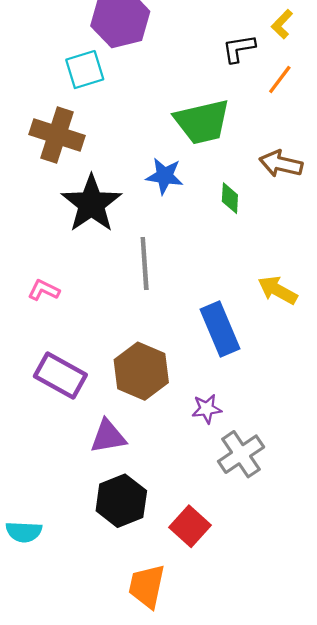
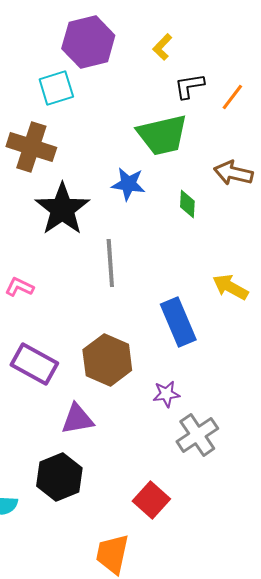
yellow L-shape: (282, 24) -> (162, 47), moved
black L-shape: (239, 48) -> (189, 86), moved
black hexagon: (121, 501) -> (59, 477), moved

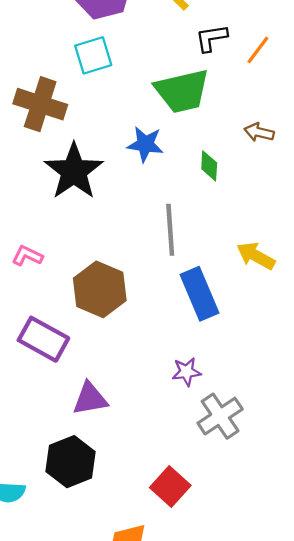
cyan square: (56, 88) -> (93, 55), moved
brown arrow: (233, 173) -> (259, 132), size x0.7
gray line: (110, 263) -> (170, 230), moved
brown hexagon: (107, 360) -> (100, 289), moved

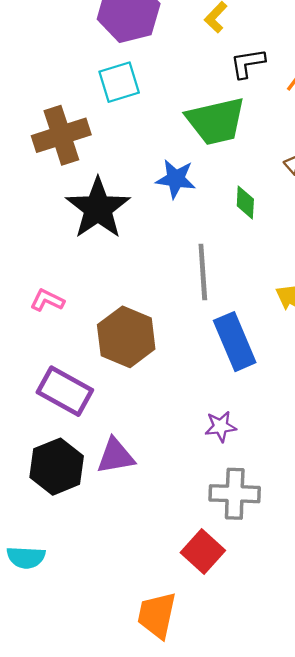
brown cross: (40, 104) -> (61, 135), turned -36
gray cross: (220, 416) -> (235, 494), moved, turned 36
black hexagon: (71, 462) -> (57, 467), moved

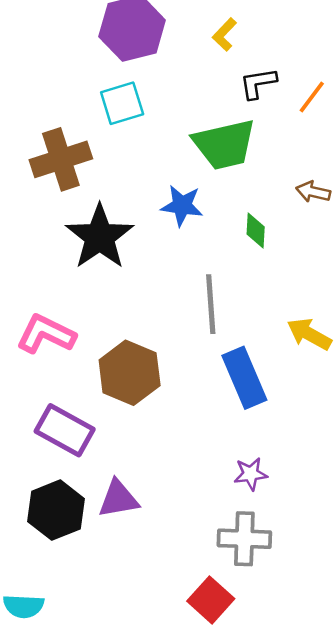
pink L-shape: (47, 300) -> (46, 334), size x1.6
purple star: (221, 426) -> (251, 474), moved

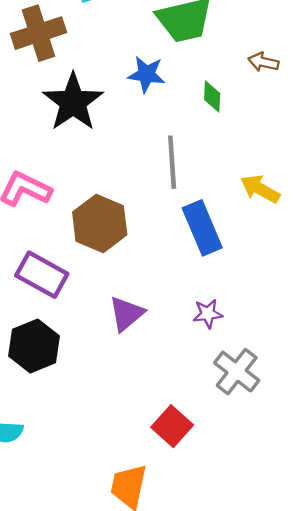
purple triangle: (118, 499) -> (126, 314), moved, turned -30
gray cross: (244, 539) -> (237, 372), moved, turned 36

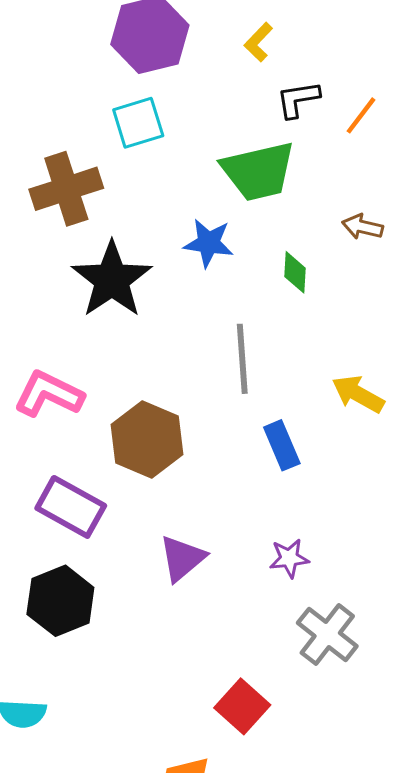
blue rectangle: (202, 228) -> (282, 445), size x0.7

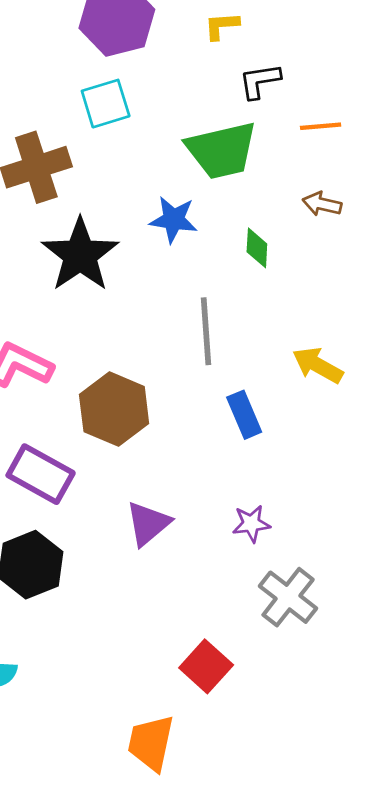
yellow L-shape: (258, 42) -> (222, 26), turned 42
orange line: (361, 115) -> (321, 126), moved, turned 48

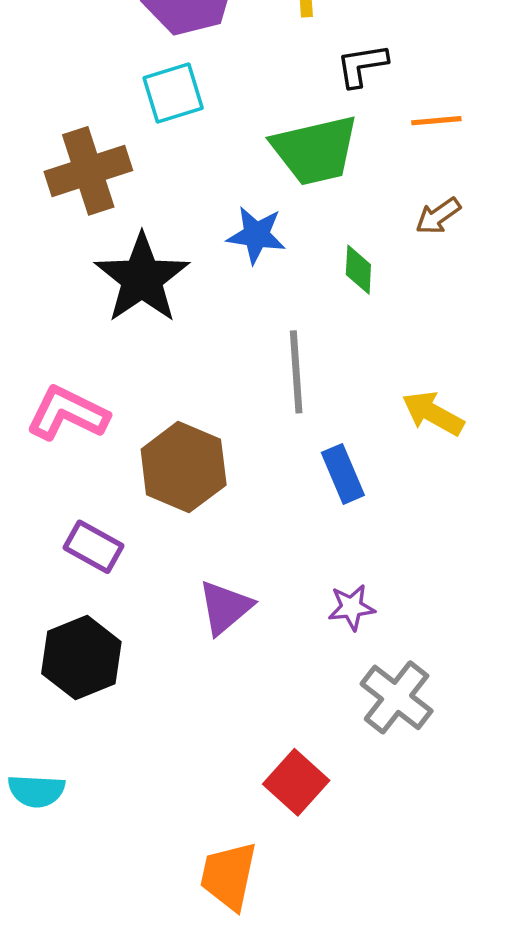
brown arrow: (322, 204) -> (438, 216), turned -48
purple rectangle: (41, 474) -> (93, 547), size x0.7

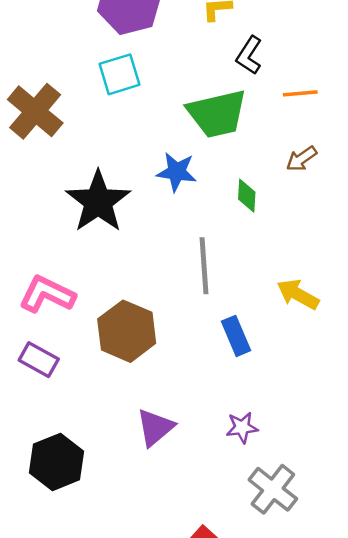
black L-shape: (362, 65) -> (249, 55), turned -48
brown cross: (88, 171) -> (35, 111), moved, turned -32
purple rectangle: (93, 547) -> (39, 360), moved

